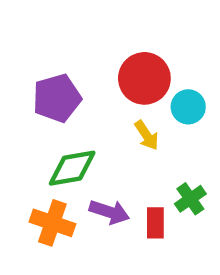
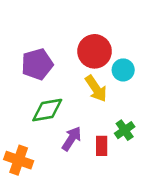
yellow arrow: (147, 135) -> (96, 89), size x1.4
purple arrow: (109, 212) -> (72, 139), turned -75
orange cross: (52, 223) -> (19, 160), moved

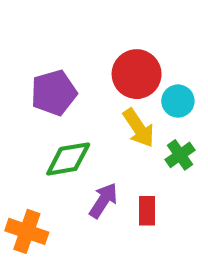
green cross: (125, 130) -> (180, 155), moved

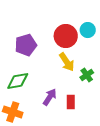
cyan circle: (178, 101) -> (88, 30), moved
green diamond: (68, 159) -> (18, 81), moved

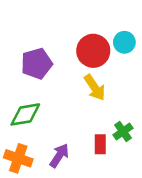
green cross: (87, 75) -> (123, 131), moved
purple arrow: (50, 97) -> (59, 156), moved

